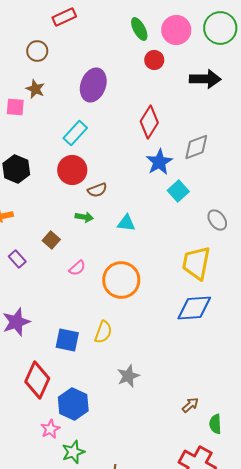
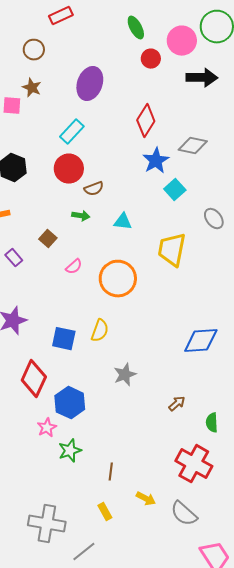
pink circle: (176, 30) -> (182, 41), moved
gray diamond: (196, 147) -> (193, 146), turned 32
yellow trapezoid: (196, 263) -> (172, 250), moved
blue diamond: (194, 308) -> (201, 341), moved
brown arrow: (190, 405) -> (177, 404), moved

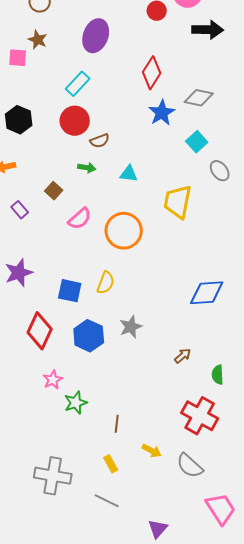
cyan square: (175, 190) -> (197, 142), moved
pink semicircle: (74, 267) -> (80, 219), size x1.4
blue hexagon: (70, 403) -> (89, 336), moved
gray line: (84, 552) -> (107, 501), moved, turned 65

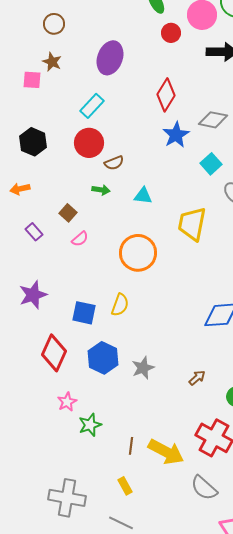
pink semicircle: (80, 219) -> (80, 239), moved, size x0.7
gray star: (131, 327) -> (143, 368), moved
yellow arrow: (152, 451) -> (166, 452), moved, size x1.8

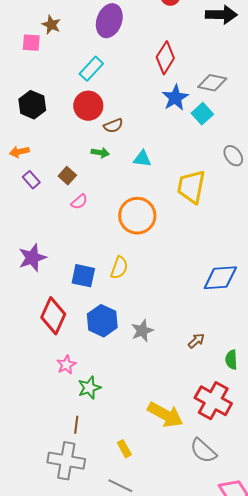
cyan square: (211, 164) -> (202, 114), moved
purple rectangle: (34, 232) -> (31, 180), moved
brown line: (131, 446) -> (76, 425), moved

